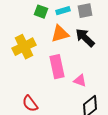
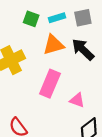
pink rectangle: (57, 67) -> (50, 84), turned 35

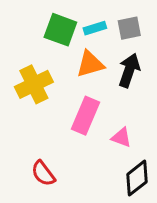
green square: (31, 19) -> (60, 30), size x1.5
black arrow: (83, 50) -> (129, 70), turned 65

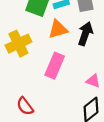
pink triangle: (121, 137) -> (93, 81), moved

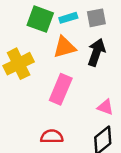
red semicircle: (25, 106) -> (52, 136), moved, turned 126

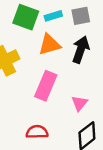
pink triangle: (105, 107) -> (79, 103), moved, turned 49

